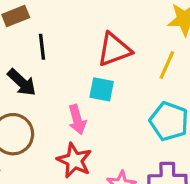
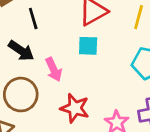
pink arrow: (77, 120) -> (54, 70), moved

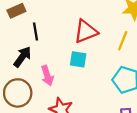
black arrow: (21, 51) -> (22, 57), turned -95

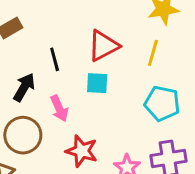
black line: (36, 31) -> (55, 59), moved

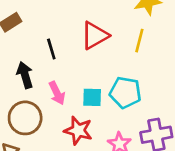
cyan square: (97, 83) -> (92, 97), moved
black arrow: (24, 87) -> (25, 75), turned -45
cyan pentagon: (162, 103) -> (125, 92), moved

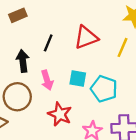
black line: (51, 49) -> (48, 43), turned 30
cyan square: (92, 97) -> (78, 78), moved

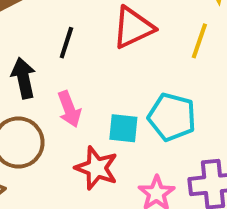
cyan square: (78, 78) -> (123, 128), moved

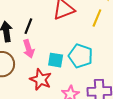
black line: (66, 43) -> (28, 26), moved

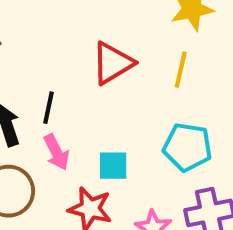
cyan pentagon: (81, 56) -> (187, 147), moved

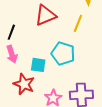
cyan pentagon: (187, 147) -> (63, 54), moved

